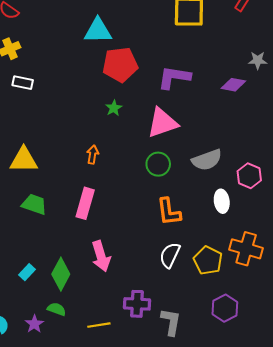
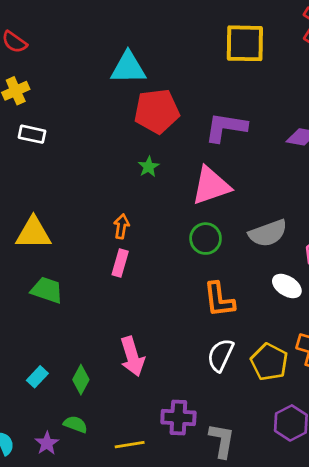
white ellipse: (222, 201) -> (287, 286), turned -50
pink rectangle: (85, 203) -> (120, 263), moved, size x0.7
green diamond: (61, 274) -> (81, 380), size x0.7

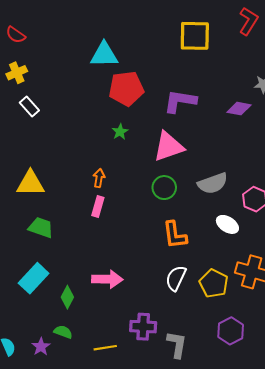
white rectangle: (32, 134) -> (29, 106), turned 36
pink arrow: (132, 357) -> (107, 279), turned -72
cyan rectangle: (37, 377) -> (34, 278), moved, size x1.8

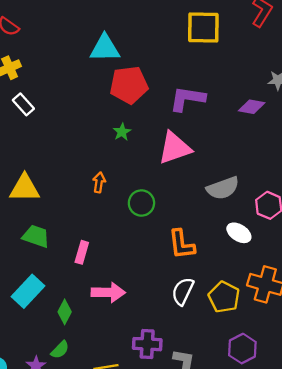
green circle: (164, 188) -> (141, 203), moved
pink rectangle: (98, 207) -> (82, 252), moved
green semicircle: (63, 332) -> (60, 350), turned 114

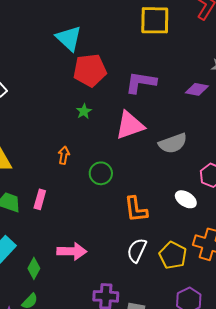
cyan triangle: (105, 48) -> (69, 38), turned 44
gray semicircle: (223, 188) -> (173, 143), moved
pink rectangle: (82, 252) -> (40, 199), moved

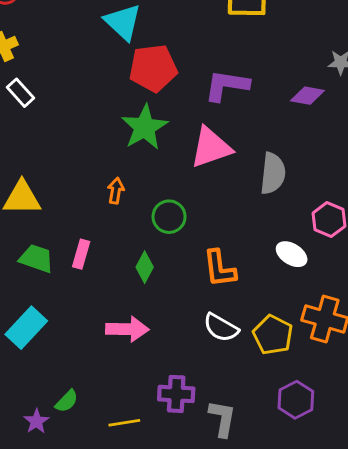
green star: (84, 111) -> (145, 127), size x2.0
gray semicircle: (173, 143) -> (273, 173), turned -64
white semicircle: (137, 250) -> (221, 328), turned -85
green diamond: (34, 268) -> (145, 267), moved

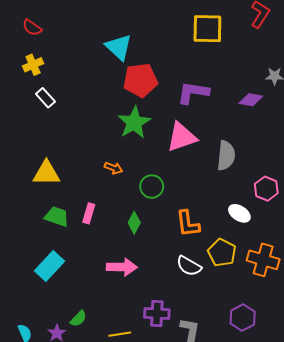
orange arrow: (116, 191) -> (114, 168), turned 102
yellow pentagon: (273, 335) -> (222, 253), moved

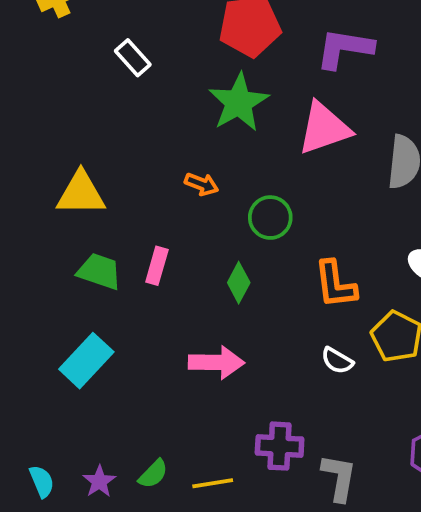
white rectangle: (45, 98) -> (133, 58), moved
white semicircle: (189, 266) -> (337, 361), size x0.7
green semicircle: (78, 319) -> (153, 474), moved

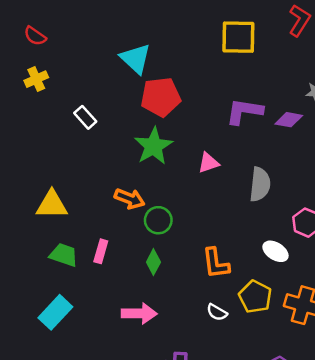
purple L-shape: (345, 48) -> (244, 111), moved
pink triangle: (324, 128) -> (209, 163), size x0.6
orange arrow: (202, 184) -> (130, 199), size x1.4
green circle: (270, 218) -> (158, 220), moved

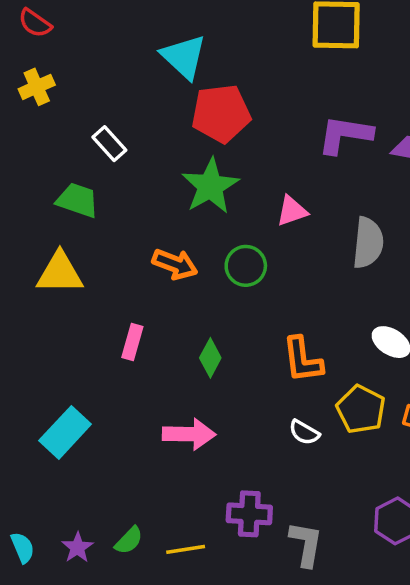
green circle: (158, 220) -> (246, 266), moved
green trapezoid: (64, 255) -> (77, 200), moved

